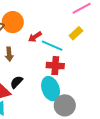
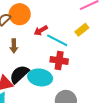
black semicircle: (16, 82) -> (19, 74), size x1.5
cyan ellipse: (51, 89) -> (40, 77), moved, turned -65

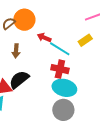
red arrow: (41, 30) -> (44, 38), turned 48
cyan ellipse: (40, 77) -> (64, 88), moved

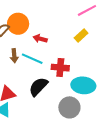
cyan line: (60, 49) -> (32, 59), moved
black semicircle: (19, 80) -> (38, 87), moved
cyan ellipse: (64, 88) -> (83, 85), moved

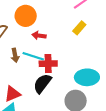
orange circle: (18, 24) -> (26, 16), moved
red cross: (60, 68) -> (48, 64), moved

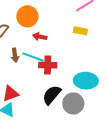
yellow rectangle: (79, 28) -> (80, 31), turned 56
black semicircle: (42, 83) -> (52, 95), moved

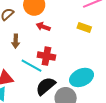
cyan line: (33, 57) -> (31, 66), moved
cyan ellipse: (86, 81) -> (82, 77), turned -35

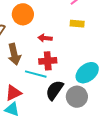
red arrow: (43, 27) -> (45, 38), moved
brown arrow: (16, 41) -> (14, 54), size x1.5

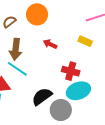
red cross: (48, 61) -> (71, 71), moved
cyan line: (36, 74) -> (17, 69), moved

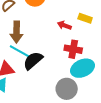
red arrow: (50, 44) -> (64, 25), moved
black semicircle: (42, 96) -> (33, 61), moved

